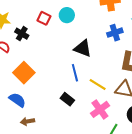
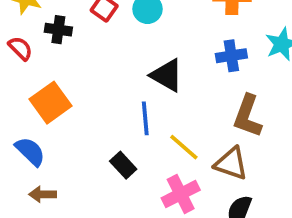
black cross: (22, 34) -> (58, 30), turned -32

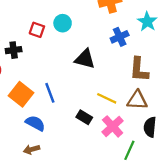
blue line: (145, 118) -> (50, 93), moved
blue semicircle: (30, 151) -> (35, 123), moved
black rectangle: (123, 165) -> (84, 117), moved

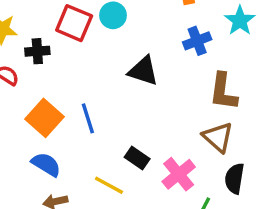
red square: (37, 30) -> (74, 23), size x1.5
yellow line: (107, 98) -> (109, 185), moved
brown triangle: (137, 100) -> (218, 137), turned 35
blue semicircle: (35, 123) -> (46, 164), moved

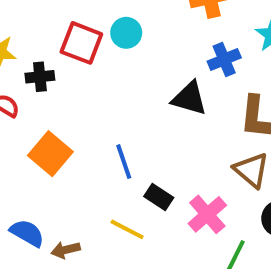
black triangle: (143, 71) -> (189, 98), moved
blue line: (88, 118) -> (124, 162), moved
blue semicircle: (46, 164) -> (27, 233), moved

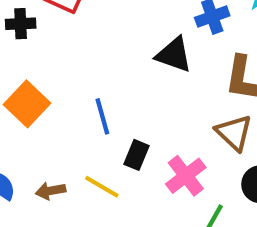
black rectangle: (159, 197) -> (137, 155), turned 76
brown arrow: (66, 250) -> (51, 191), moved

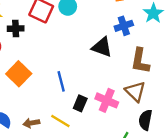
pink cross: (186, 176) -> (107, 100), moved, turned -30

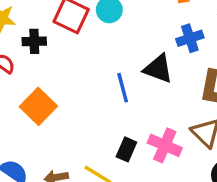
blue line: (61, 81) -> (123, 88), moved

